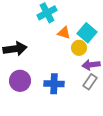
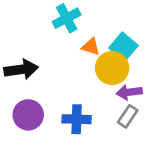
yellow circle: (79, 48) -> (112, 68), size x1.5

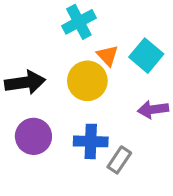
orange triangle: (91, 47) -> (108, 56), turned 30
yellow circle: (112, 68) -> (87, 81), moved
gray rectangle: (128, 116) -> (119, 160), moved

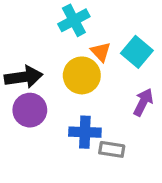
purple arrow: (153, 109) -> (143, 102), turned 124
purple circle: (33, 136) -> (30, 110), moved
gray rectangle: (119, 160) -> (112, 149), turned 65

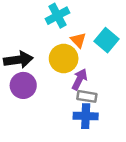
purple arrow: (143, 102) -> (80, 79), moved
blue cross: (85, 132) -> (86, 116), moved
gray rectangle: (112, 149) -> (87, 96), moved

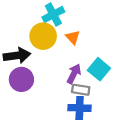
cyan square: (106, 40) -> (99, 69), moved
yellow circle: (64, 58) -> (43, 36), moved

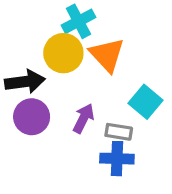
orange triangle: (73, 37) -> (107, 55), size x1.6
purple arrow: (74, 74) -> (83, 118), moved

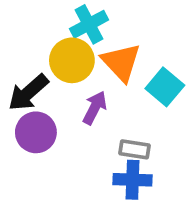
black arrow: (25, 82) -> (28, 93), turned 147
cyan square: (145, 102) -> (165, 87), moved
purple arrow: (83, 118) -> (95, 108), moved

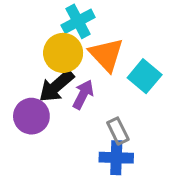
black arrow: (28, 93) -> (56, 86), moved
gray rectangle: (134, 149) -> (118, 131), turned 55

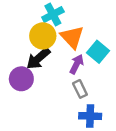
purple arrow: (83, 94) -> (77, 64), moved
blue cross: (116, 158) -> (90, 116), moved

